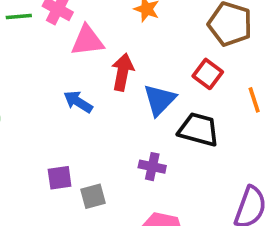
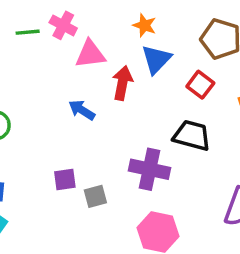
blue triangle: (160, 100) -> (156, 59), moved
purple cross: (152, 167) -> (150, 169), size x1.6

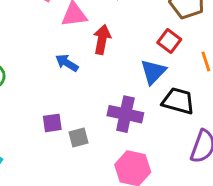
blue triangle: (156, 59) -> (153, 72), moved
black trapezoid: (192, 135) -> (178, 101), moved

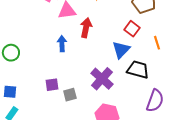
blue arrow: (67, 63) -> (62, 44), turned 56
purple cross: (125, 114) -> (102, 79), turned 30

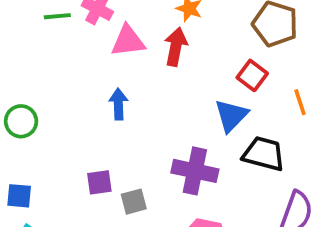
red arrow: (86, 28) -> (176, 47), moved
purple cross: (102, 79) -> (195, 171), turned -30

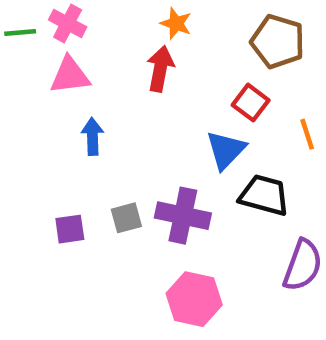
pink triangle: (128, 41) -> (70, 75), moved
gray square: (134, 202) -> (126, 218), moved

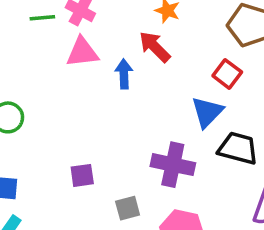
red arrow: (160, 69) -> (155, 47), turned -56
blue arrow: (92, 136) -> (124, 74), moved
gray square: (126, 218) -> (128, 208), moved

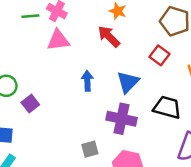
blue arrow: (124, 74) -> (87, 81), moved
blue triangle: (207, 112) -> (128, 82), moved
purple square: (82, 175) -> (30, 104), moved, turned -30

